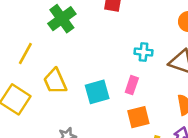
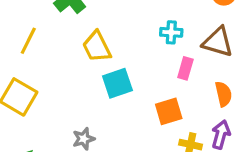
yellow trapezoid: (55, 81) -> (97, 47), moved
pink rectangle: (132, 85) -> (185, 68), moved

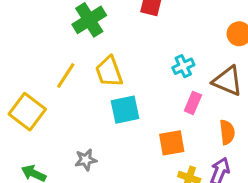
cyan cross: (171, 32) -> (183, 66), turned -35
yellow line: (28, 41) -> (66, 75), moved

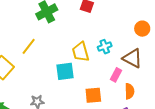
yellow trapezoid: (109, 72) -> (81, 52), moved
pink rectangle: (193, 103) -> (116, 75), moved

